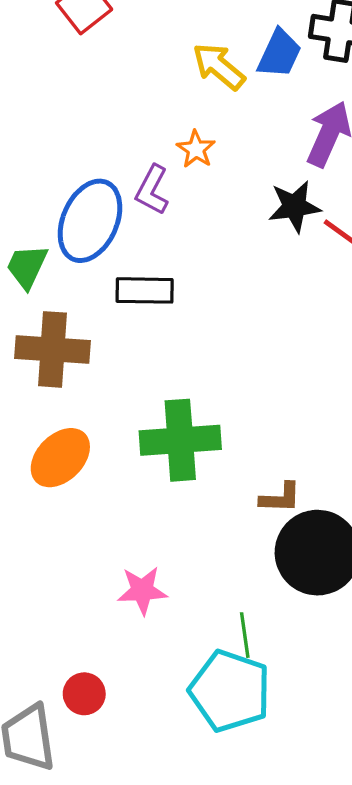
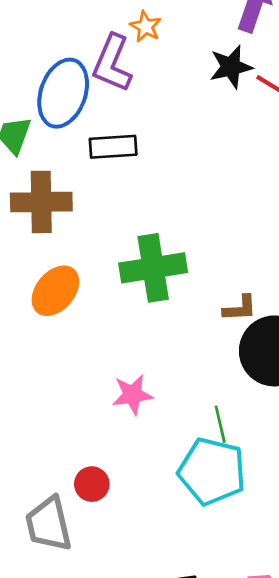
purple L-shape: (152, 190) -> (112, 63), size x1.4

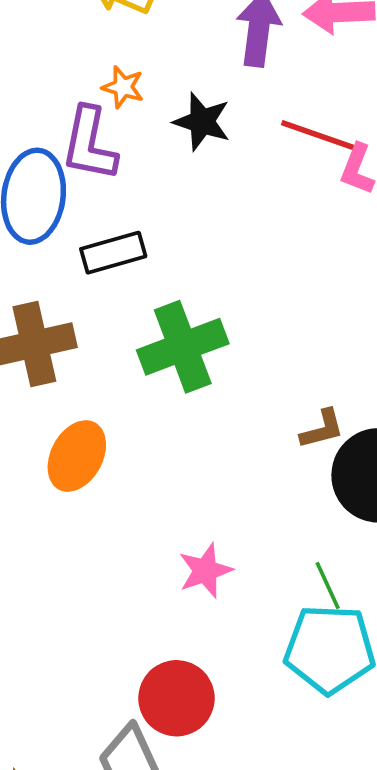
black star: (231, 67) -> (202, 122), moved, turned -30
green cross: (153, 268) -> (183, 347), moved
red circle: (92, 484) -> (176, 698), size x1.6

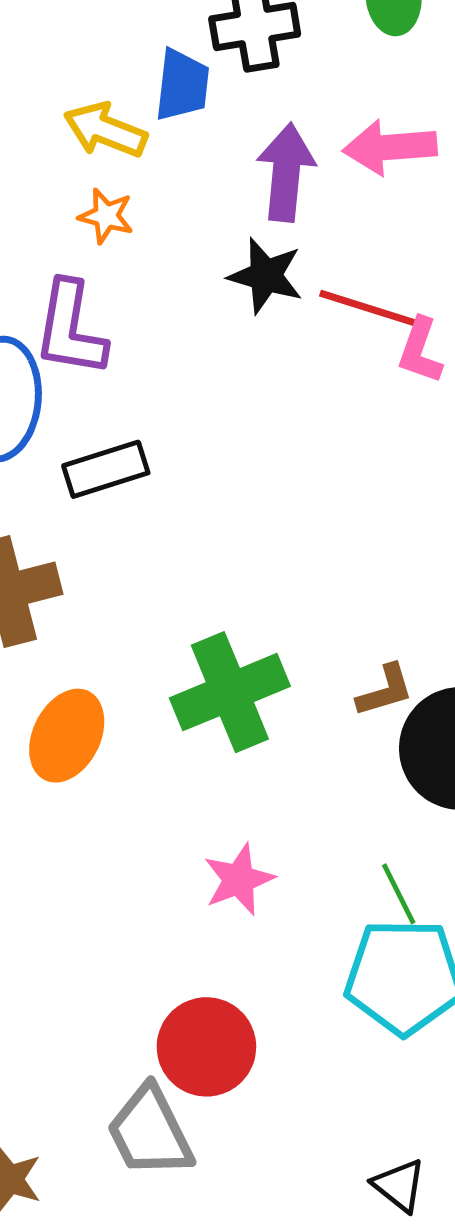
orange star: (123, 87) -> (106, 216), moved
black star: (202, 122) -> (266, 276), moved
green cross: (183, 347) -> (230, 692), moved

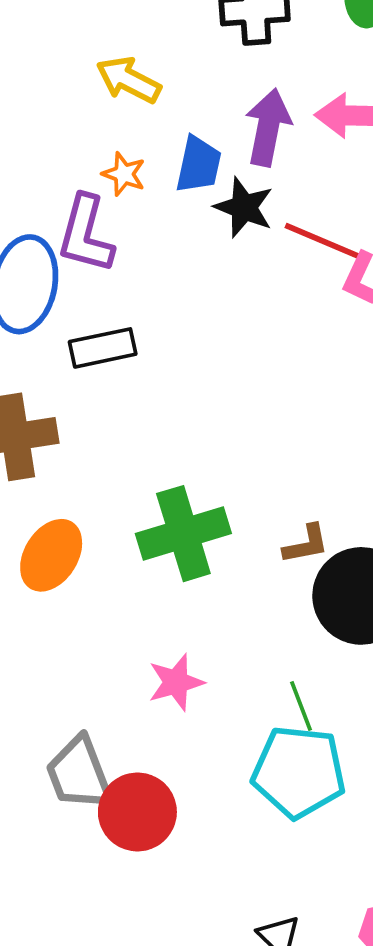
blue trapezoid: (182, 85) -> (199, 165), moved
orange star: (106, 216) -> (124, 174), moved
gray trapezoid: (150, 1132) -> (79, 774), moved

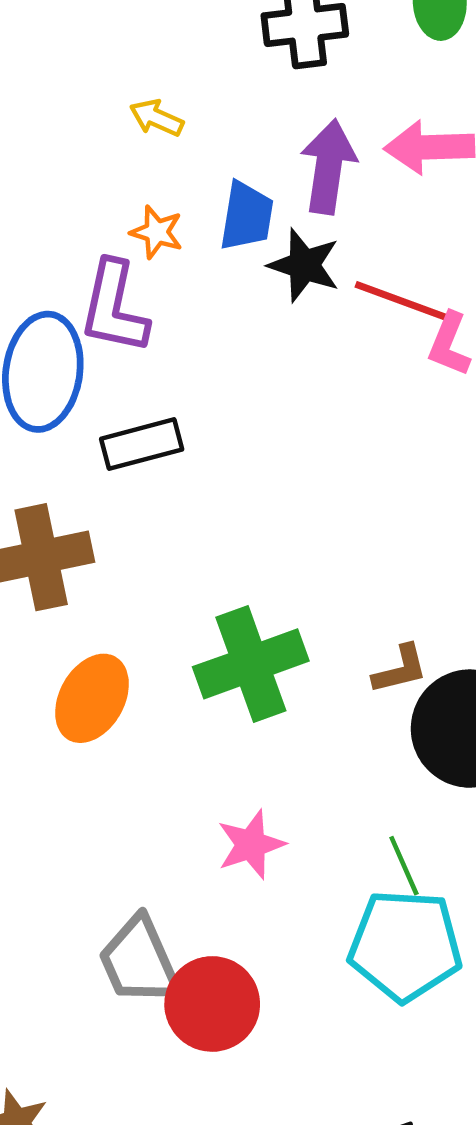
yellow arrow: (128, 80) -> (156, 118), size x0.7

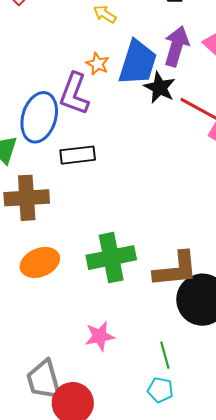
blue trapezoid: (247, 216) -> (138, 63), size x1.5
brown L-shape: (400, 669) -> (176, 269), size x1.8
orange ellipse: (92, 698) -> (40, 262), turned 30
cyan pentagon: (405, 946) -> (160, 390), size x0.5

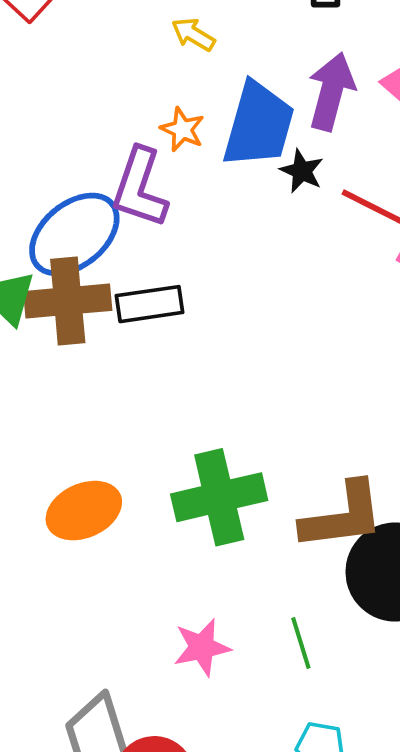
black star: (160, 88) -> (302, 171), size x0.7
blue ellipse: (39, 117) -> (74, 234), turned 36
brown cross: (27, 198) -> (68, 301), moved
green line: (165, 355) -> (301, 643), moved

